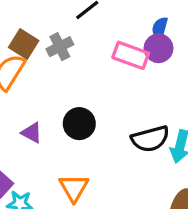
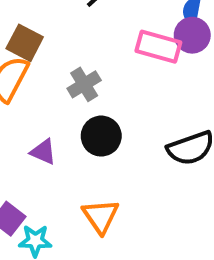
gray cross: (60, 47) -> (84, 84), moved

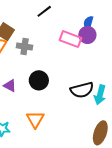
gray cross: (84, 84) -> (25, 47), moved, turned 35

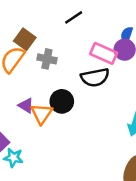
black semicircle: (82, 90) -> (95, 77), moved
orange triangle: (35, 119) -> (42, 114), moved

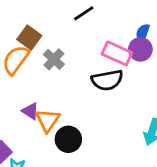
gray cross: (47, 59) -> (54, 59), turned 30
black circle: (62, 101) -> (68, 139), moved

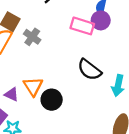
black semicircle: (107, 80) -> (89, 70), moved, turned 55
purple triangle: (30, 111) -> (12, 94), moved

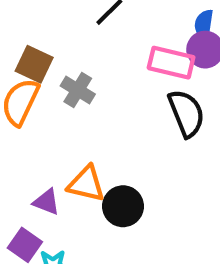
black semicircle: (89, 70) -> (186, 113), moved, turned -145
orange triangle: (33, 86) -> (86, 184), turned -40

